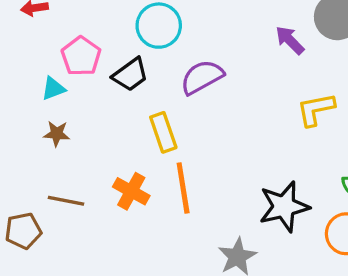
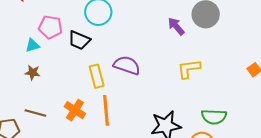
pink pentagon: (81, 56) -> (50, 27), turned -30
black trapezoid: (130, 75) -> (79, 40), turned 55
purple semicircle: (202, 77) -> (127, 65), moved, turned 44

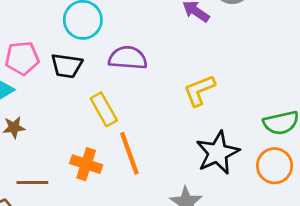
purple semicircle: (127, 65) -> (128, 58), moved
yellow L-shape: (189, 69) -> (199, 90), moved

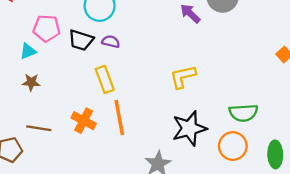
purple semicircle: (128, 58) -> (111, 42), moved, size x0.6

